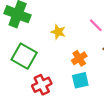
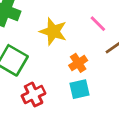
yellow star: (58, 32) -> (53, 31), size x1.5

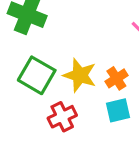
yellow star: (53, 31) -> (80, 75), moved

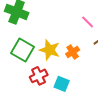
cyan square: (118, 110) -> (62, 84), moved, turned 35

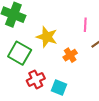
pink line: (88, 22) -> (85, 25), turned 48
yellow star: (50, 50) -> (47, 37), moved

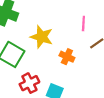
orange cross: (70, 55) -> (67, 57), turned -32

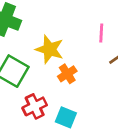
orange cross: (67, 57) -> (67, 74), moved, turned 32

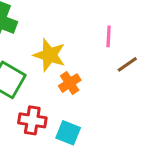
red cross: (35, 106) -> (32, 120), turned 35

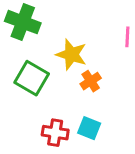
red cross: (32, 120) -> (55, 133), moved

